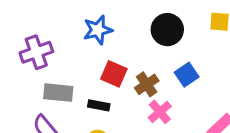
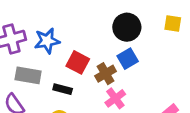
blue star: (98, 30) -> (47, 41), moved
blue square: (187, 75) -> (128, 59), moved

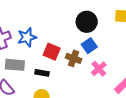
brown cross: (106, 74) -> (74, 58), turned -35
pink cross: (115, 98) -> (99, 69), moved

